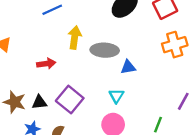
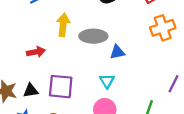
purple square: (70, 100) -> (61, 87), turned -32

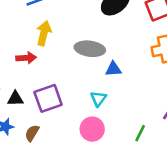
yellow arrow: (63, 25) -> (44, 33), moved
purple square: (61, 87) -> (48, 98), turned -32

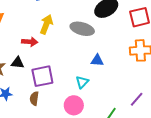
gray ellipse: (90, 49) -> (82, 29), moved
black triangle: (15, 99) -> (18, 63), moved
brown semicircle: (32, 133) -> (34, 98), moved, turned -32

